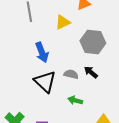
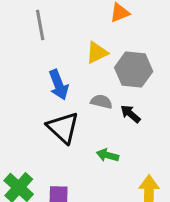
yellow triangle: (63, 22) -> (97, 53), moved
gray semicircle: (71, 74) -> (101, 102), moved

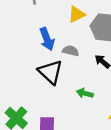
gray semicircle: (101, 102) -> (71, 51), moved

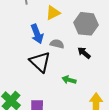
yellow triangle: (76, 14) -> (53, 13), moved

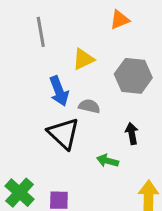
black arrow: (84, 53) -> (132, 133), moved, turned 40

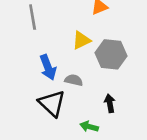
yellow triangle: (83, 59) -> (81, 40), moved

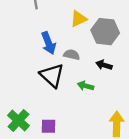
black arrow: (110, 103) -> (104, 65), moved, turned -63
green arrow: (89, 127) -> (85, 86), moved

